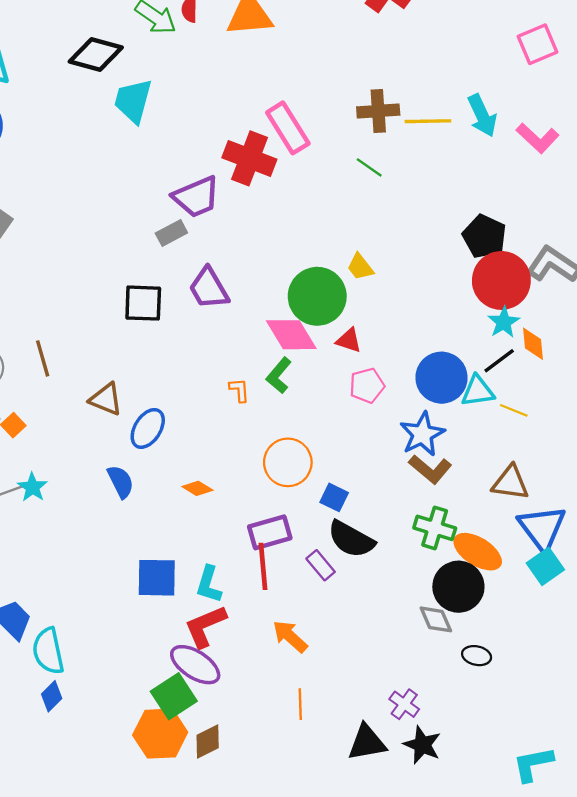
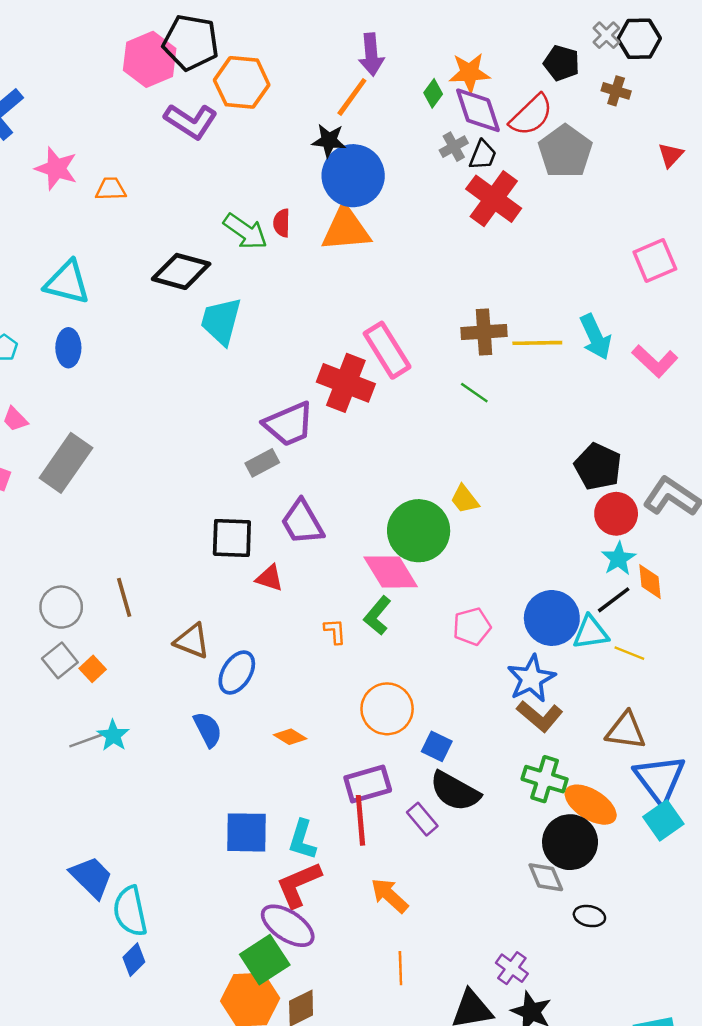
red circle: (501, 280) -> (616, 514), size x0.7
red triangle: (349, 340) -> (270, 578), moved

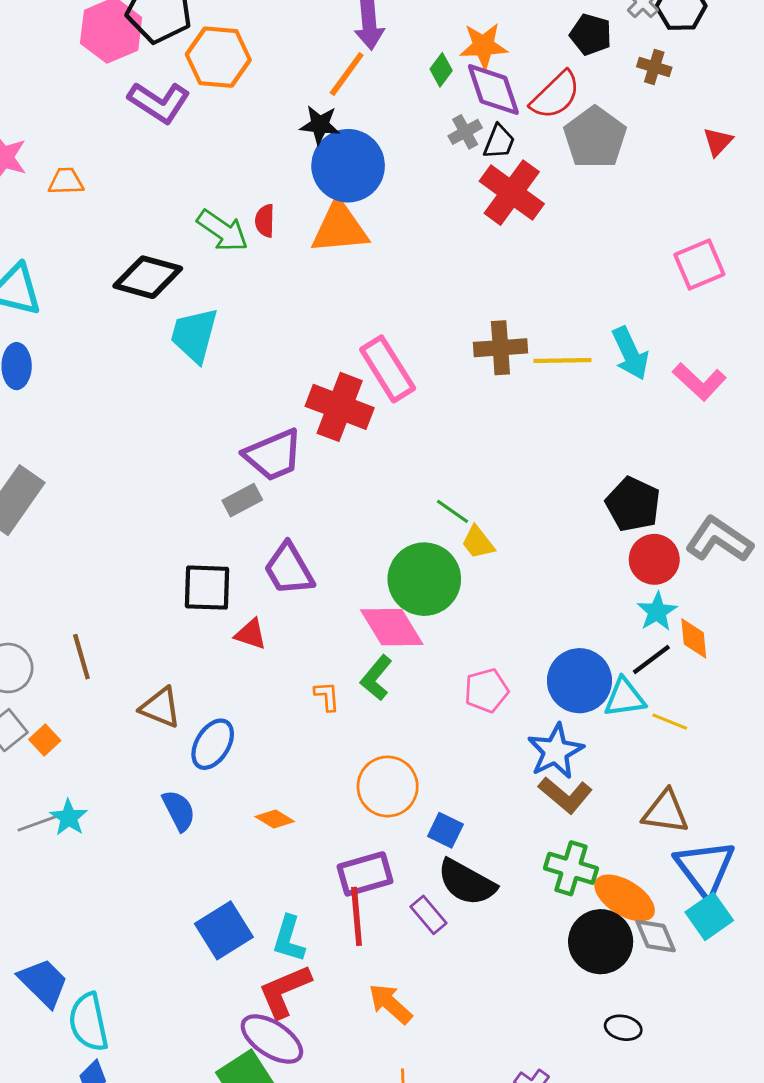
green line: (474, 393) -> (452, 511), moved
blue square: (247, 832) -> (224, 930), turned -33
gray diamond: (546, 877) -> (656, 936), moved

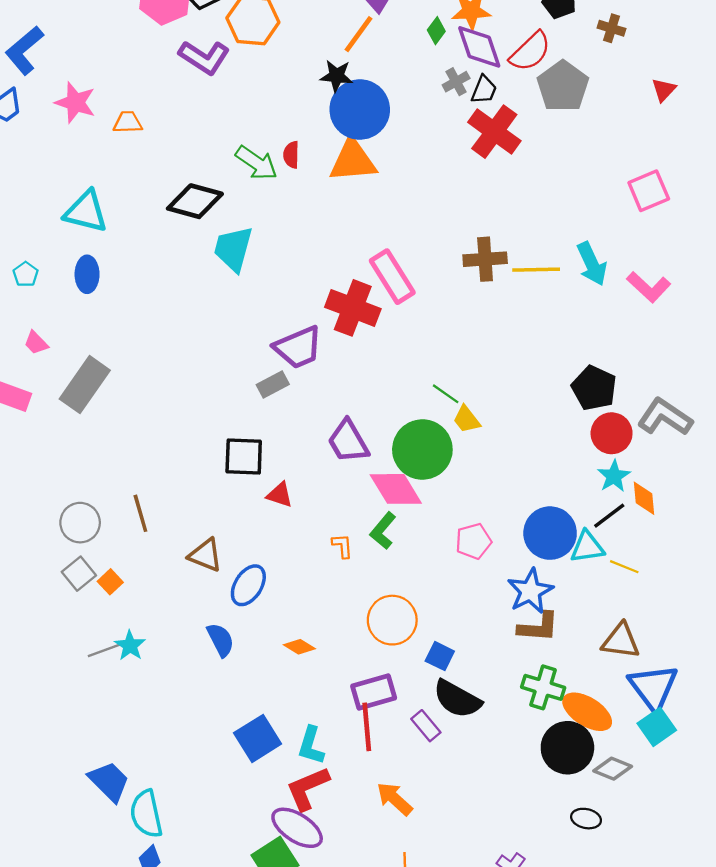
purple trapezoid: (289, 569) -> (348, 441), moved
brown L-shape: (565, 795) -> (538, 627), turned -36
gray diamond: (656, 936) -> (613, 769), moved, turned -45

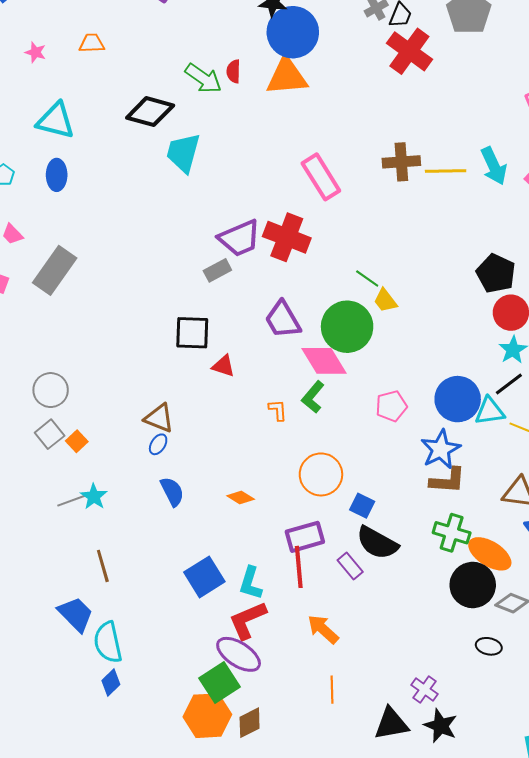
pink star: (75, 103) -> (35, 52), moved, size x0.6
red cross: (353, 308) -> (287, 237), moved
brown line: (140, 513) -> (103, 566), moved
blue ellipse: (248, 585) -> (158, 444), moved, size x0.6

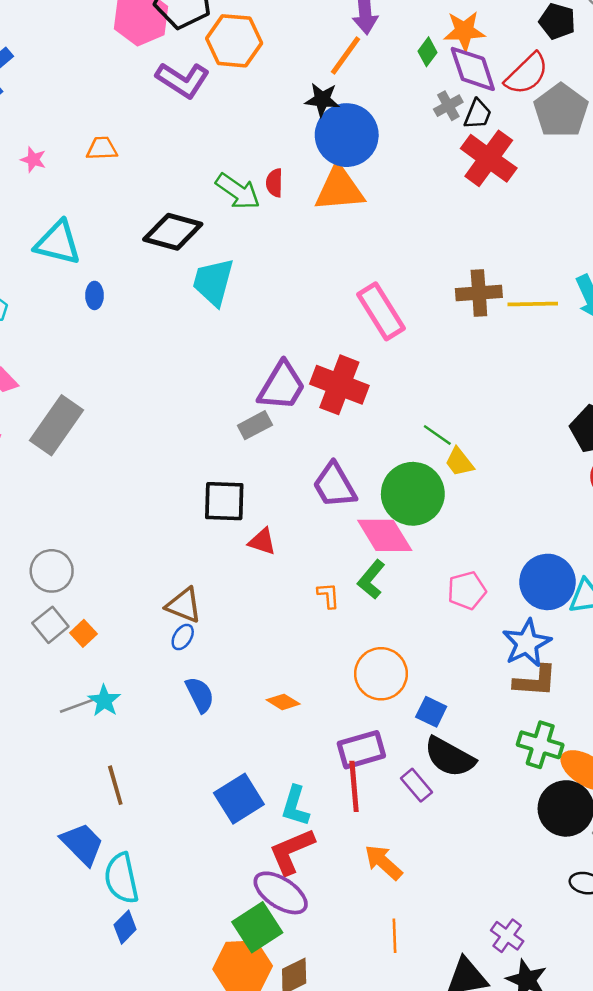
blue ellipse: (57, 175) -> (95, 295), moved, size x0.7
purple trapezoid: (240, 238) -> (282, 386), turned -36

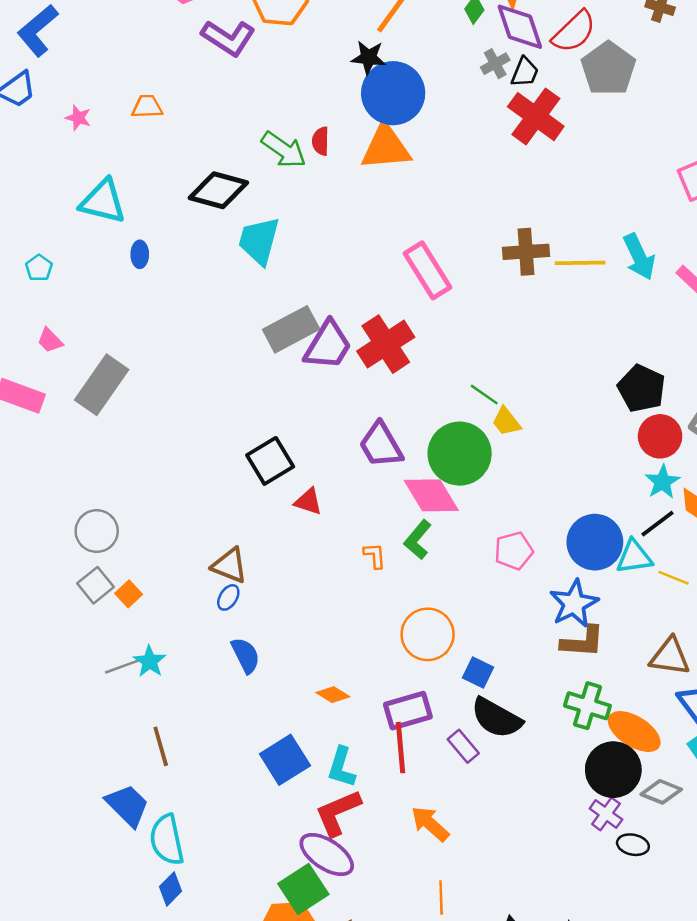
red cross: (339, 385) -> (386, 344), turned 36
gray rectangle: (255, 425) -> (291, 329), moved, size x1.6
black square: (224, 501) -> (270, 461), turned -33
orange diamond: (283, 702) -> (333, 695), moved
purple cross: (507, 936) -> (606, 814), moved

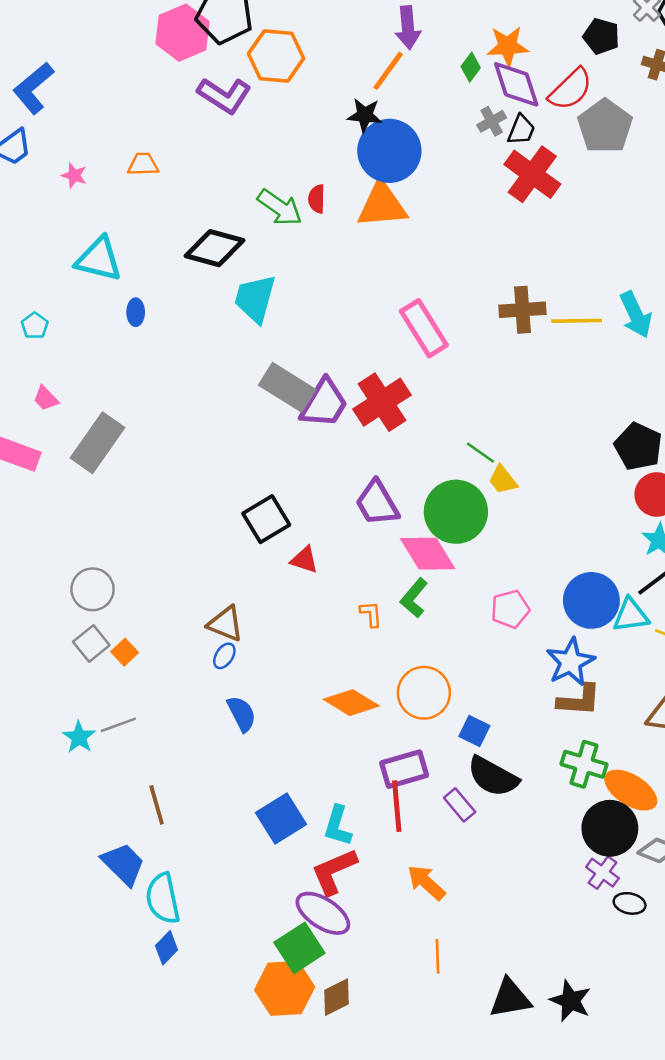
gray rectangle: (291, 329) -> (287, 387), turned 60
cyan star: (150, 661) -> (79, 737), moved
orange diamond: (333, 695) -> (351, 703), moved, size x1.6

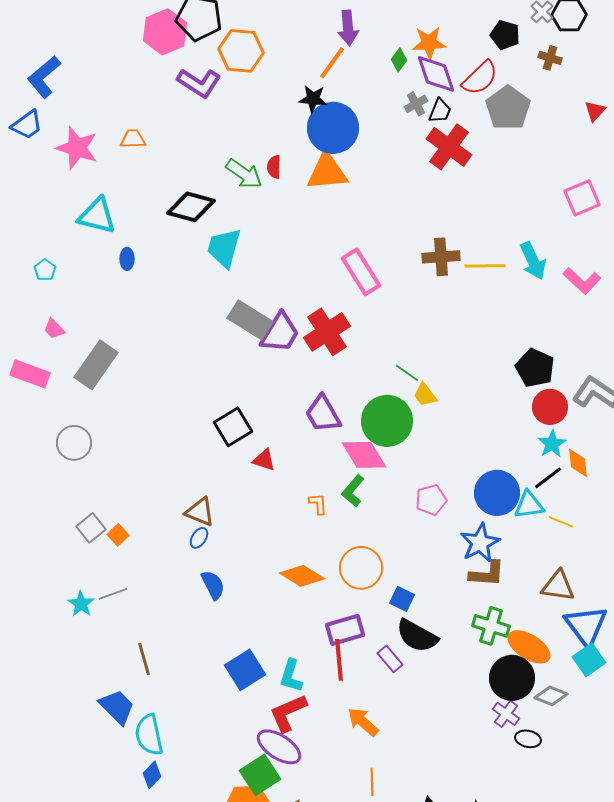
pink star: (74, 175) -> (77, 148), size x2.0
gray circle: (93, 589) -> (74, 443), moved

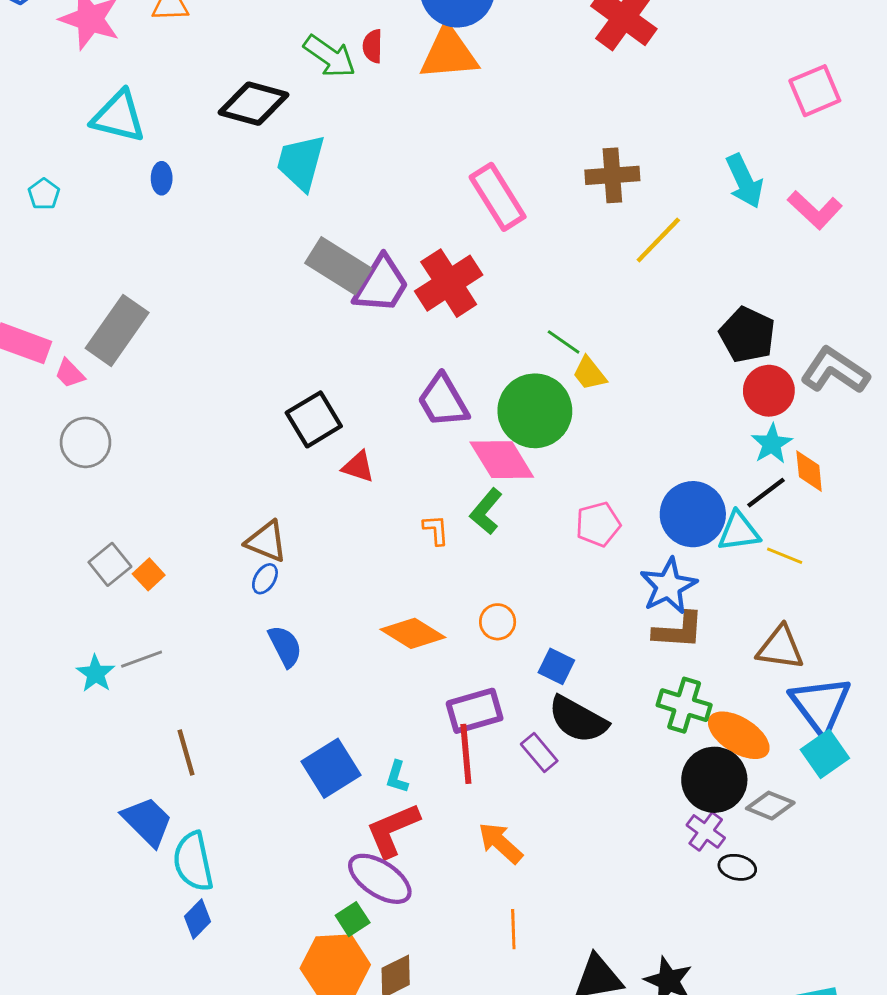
yellow line: (485, 266) -> (658, 240), moved, turned -45
pink trapezoid: (54, 329) -> (70, 373), moved
orange circle: (361, 568) -> (498, 622), size x0.6
cyan L-shape: (291, 676) -> (397, 777), size x0.7
green square: (260, 775) -> (353, 919), size x0.6

